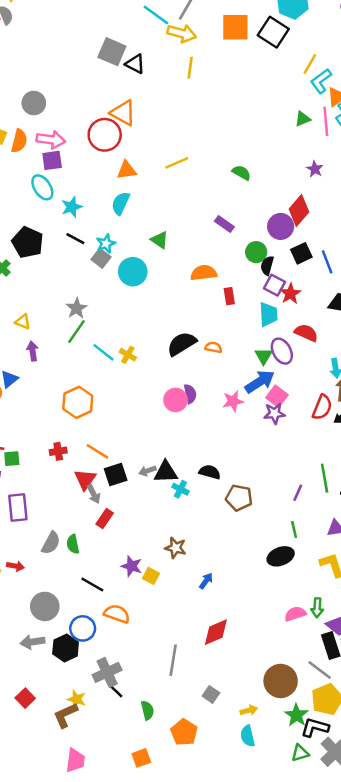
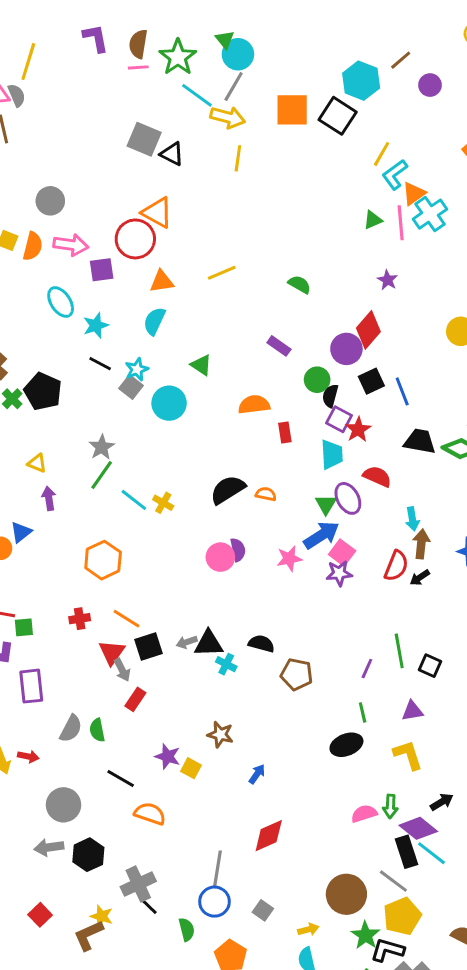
purple square: (52, 160) -> (102, 270), moved
black pentagon: (28, 242) -> (43, 391), moved
blue circle: (83, 628) -> (214, 902), moved

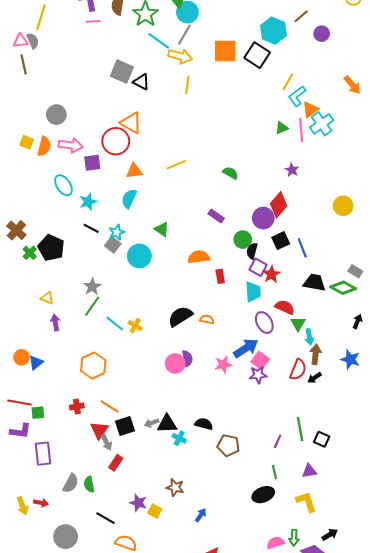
pink line: (138, 67) -> (93, 21), moved
green triangle: (326, 504) -> (298, 324), moved
blue triangle: (21, 532) -> (36, 362), moved

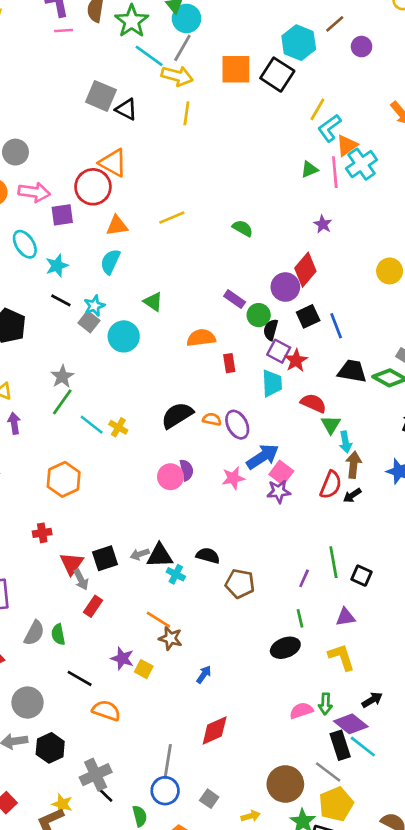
purple rectangle: (216, 216) -> (235, 299), moved
purple ellipse: (264, 323) -> (237, 425), moved
orange line: (110, 407) -> (158, 620), moved

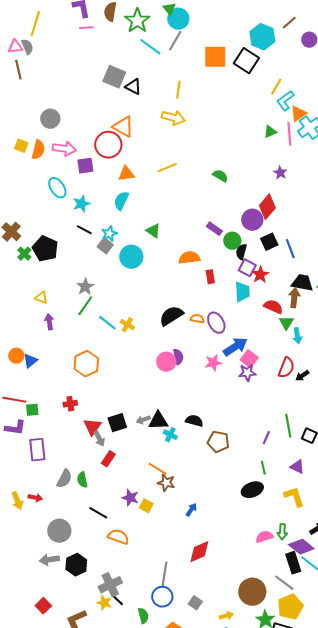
yellow arrow: (177, 76) -> (173, 118), moved
brown arrow: (353, 465) -> (294, 298), moved
purple triangle: (345, 617) -> (297, 467), turned 35
yellow star: (62, 804) -> (104, 603), moved

